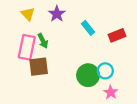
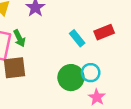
cyan rectangle: (88, 28) -> (77, 38), moved

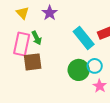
cyan rectangle: (77, 38) -> (84, 38), size x1.6

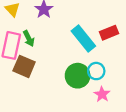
brown square: (33, 62) -> (24, 66), turned 30

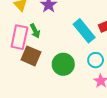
green circle: (78, 76) -> (63, 64), moved

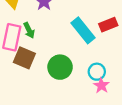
cyan circle: (96, 60) -> (97, 72), moved

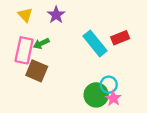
green arrow: (29, 30) -> (41, 43), turned 91
green circle: (60, 67) -> (96, 95), moved

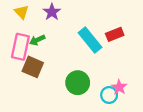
cyan circle: (109, 85) -> (109, 95), moved
green circle: (96, 95) -> (78, 83), moved
pink star: (113, 98) -> (119, 87), moved

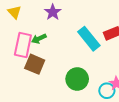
yellow triangle: (22, 12) -> (14, 12), moved

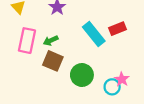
green arrow: (39, 39) -> (51, 41), moved
brown square: (35, 64) -> (53, 61), moved

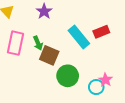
green arrow: (51, 41) -> (38, 43), turned -88
brown square: (53, 61) -> (49, 55), moved

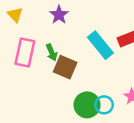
green circle: (68, 76) -> (87, 105), moved
cyan circle: (96, 87) -> (104, 105), moved

